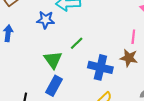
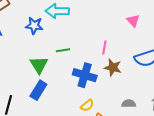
pink line: (133, 37) -> (104, 47), moved
green line: (77, 43) -> (63, 50), turned 32

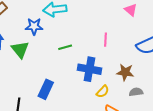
green triangle: (39, 65) -> (20, 50), moved
brown star: (113, 68) -> (125, 72), moved
yellow semicircle: (87, 105) -> (103, 92), moved

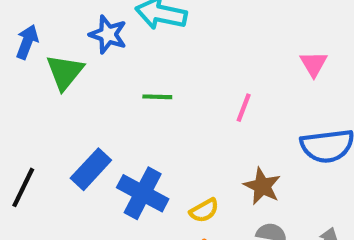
blue cross: (89, 69) -> (143, 193), moved

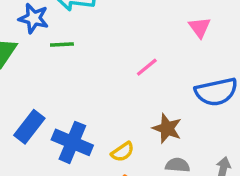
green line: (157, 97) -> (62, 45), moved
pink line: (244, 108) -> (147, 67), turned 35

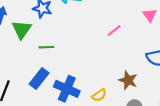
green line: (62, 45) -> (46, 47), moved
pink line: (147, 67) -> (114, 31), moved

